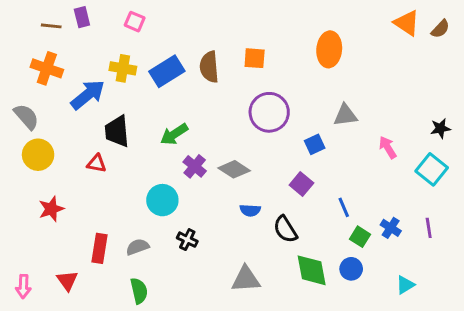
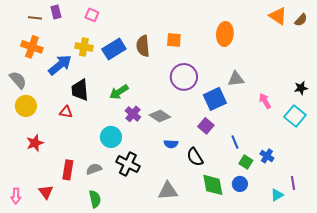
blue square: (315, 144) -> (215, 99), size x1.6
purple line: (429, 228) -> (293, 183), moved
black cross: (187, 240) -> (128, 164), size x1.6

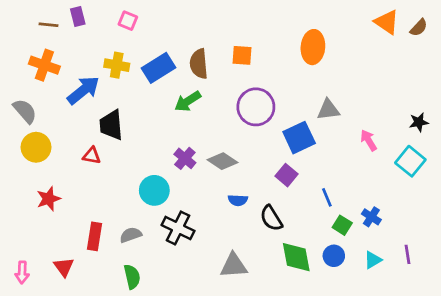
green arrow: (119, 92) -> (188, 101), moved
cyan triangle: (277, 195) -> (373, 260), moved

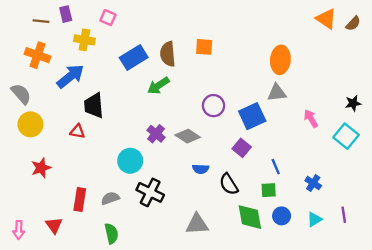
orange ellipse: (313, 47) -> (280, 60), moved
yellow cross: (117, 65) -> (84, 40), moved
purple circle: (256, 107) -> (213, 106), moved, size x0.7
green square: (342, 225) -> (269, 190), moved, turned -35

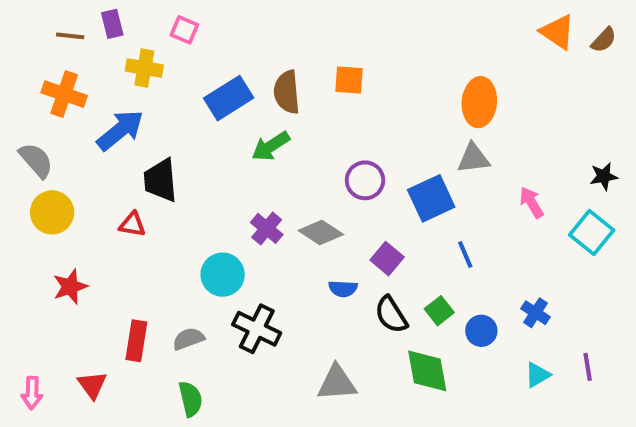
purple square: (242, 148) -> (387, 259), moved
blue line: (276, 167) -> (465, 255), moved
green square: (269, 190) -> (439, 311), moved, turned -35
blue circle: (282, 216) -> (481, 331), moved

